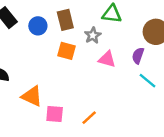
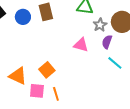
gray star: (93, 35) -> (100, 25), moved
orange square: (67, 51) -> (47, 70), moved, turned 35
orange line: (89, 118) -> (56, 94), moved, turned -64

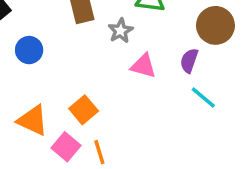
blue circle: (23, 17) -> (29, 50), moved
gray star: (100, 25) -> (121, 31), moved
pink square: (37, 91) -> (66, 147), turned 35

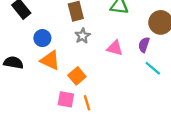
gray star: (121, 31) -> (83, 36), moved
orange triangle: (33, 120) -> (50, 60), moved
pink square: (66, 147) -> (66, 99), turned -30

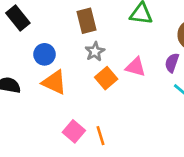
orange square: (77, 76) -> (106, 78), moved
pink square: (66, 99) -> (74, 131), turned 30

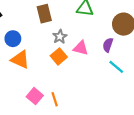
gray star: (95, 52) -> (60, 37), moved

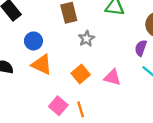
pink triangle: (81, 48) -> (112, 77), moved
orange square: (59, 56) -> (81, 74), moved

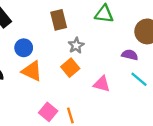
purple semicircle: (141, 48) -> (130, 55), turned 84
orange square: (81, 74) -> (70, 68), moved

